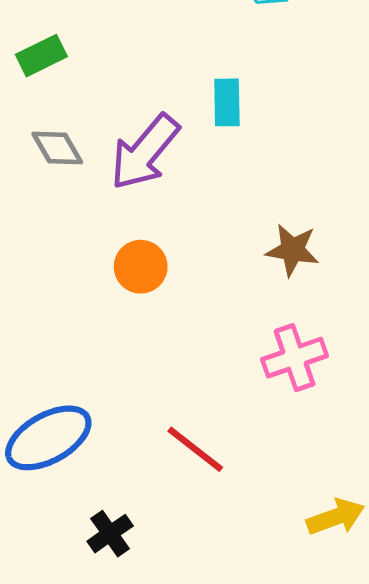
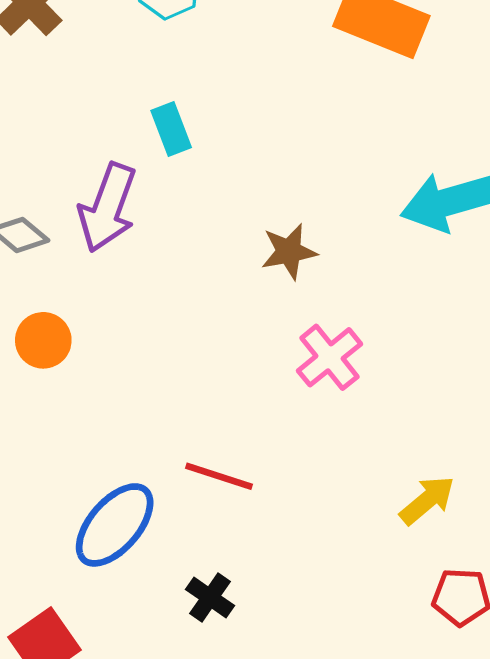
orange circle: (141, 267) -> (43, 340), moved
red line: (195, 449) -> (219, 476), moved

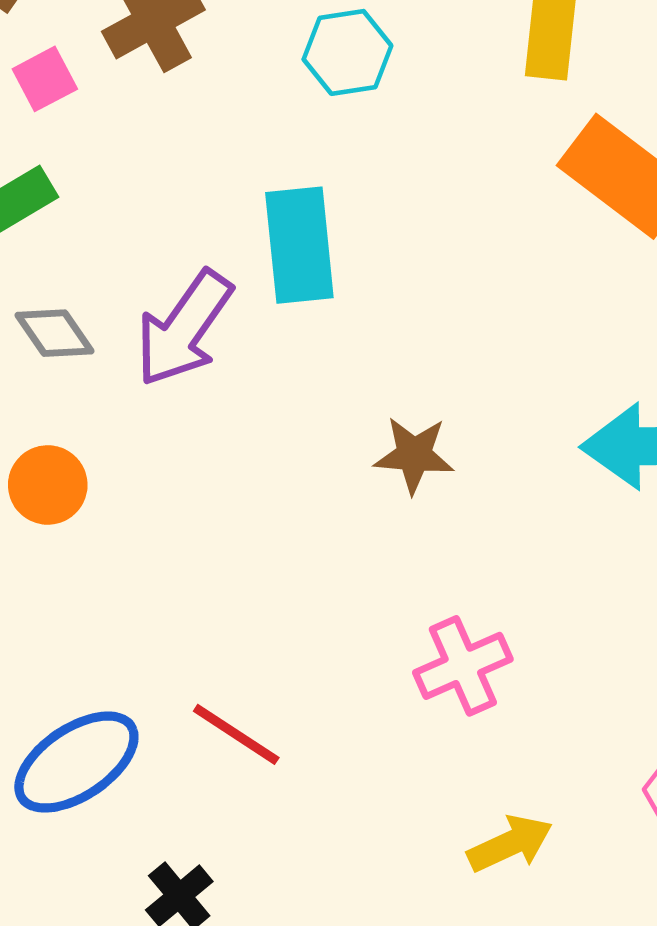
cyan rectangle: (171, 129) -> (299, 245), size x1.6
pink cross: (329, 357) -> (463, 666), moved

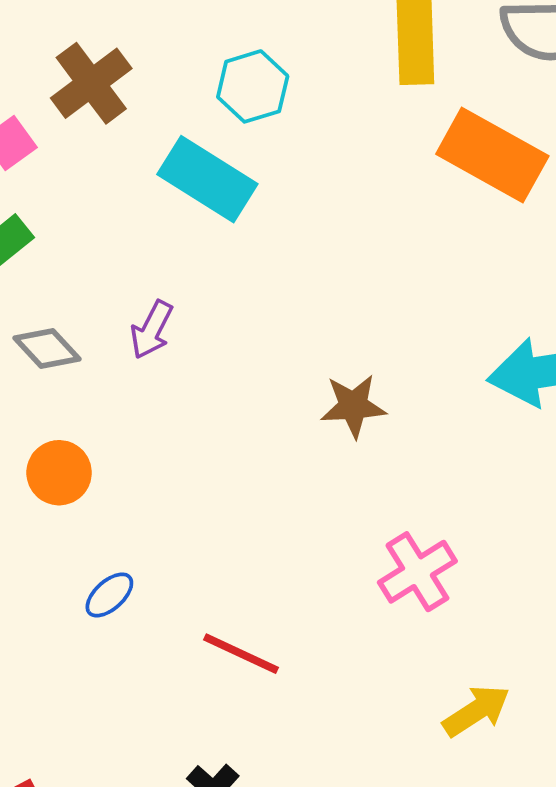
cyan rectangle: (299, 245) -> (207, 179), moved, turned -44
purple arrow: (184, 328) -> (152, 330), size x0.6
blue ellipse: (76, 762) -> (109, 595), moved, size x0.5

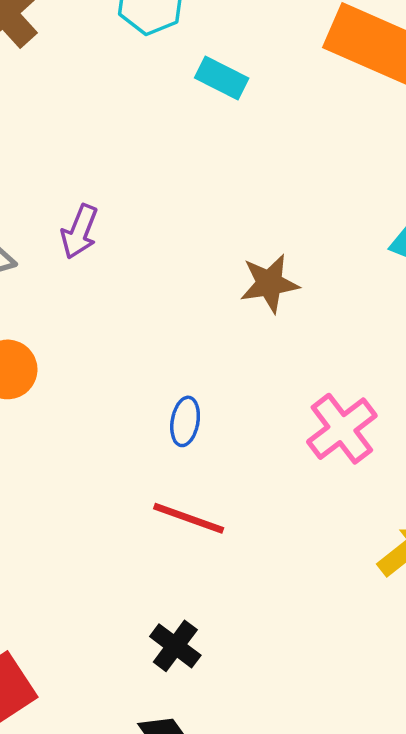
cyan rectangle: (207, 179) -> (222, 78), moved, size x0.6
blue ellipse: (109, 595) -> (185, 421), moved, turned -33

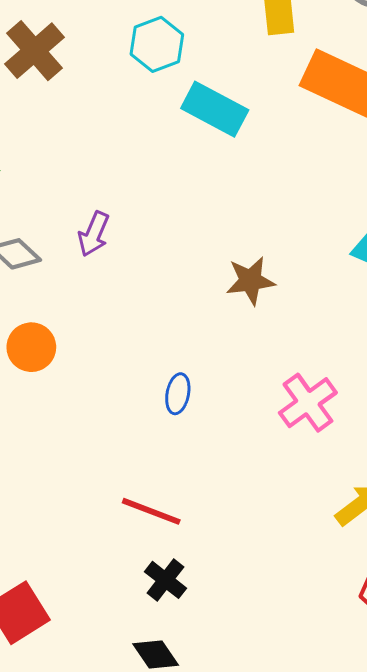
cyan rectangle: (222, 78) -> (215, 109), size x1.5
red line: (189, 518) -> (151, 511), moved

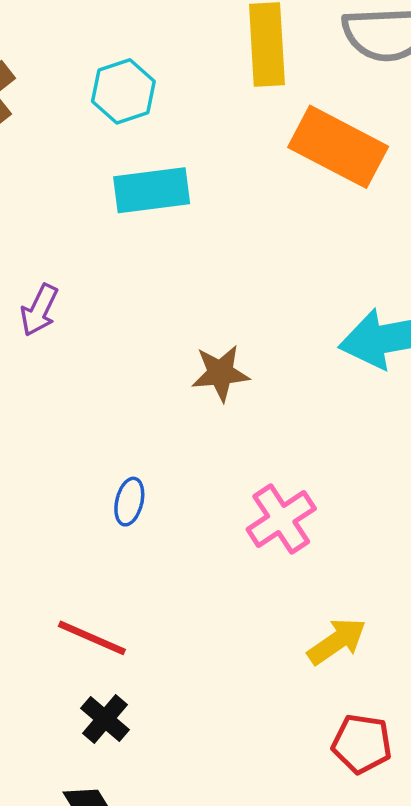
cyan rectangle: (215, 109) -> (152, 190), moved, turned -38

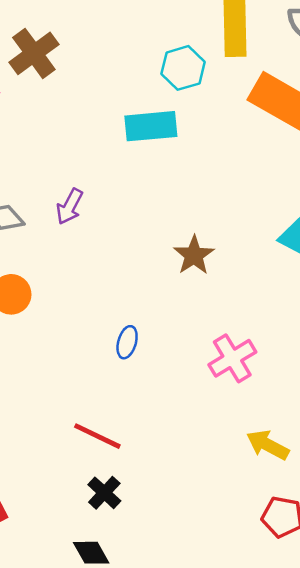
cyan hexagon: (123, 91) -> (183, 68), moved
brown star: (220, 373) -> (194, 255), turned -30
yellow arrow: (337, 641) -> (268, 445), turned -120

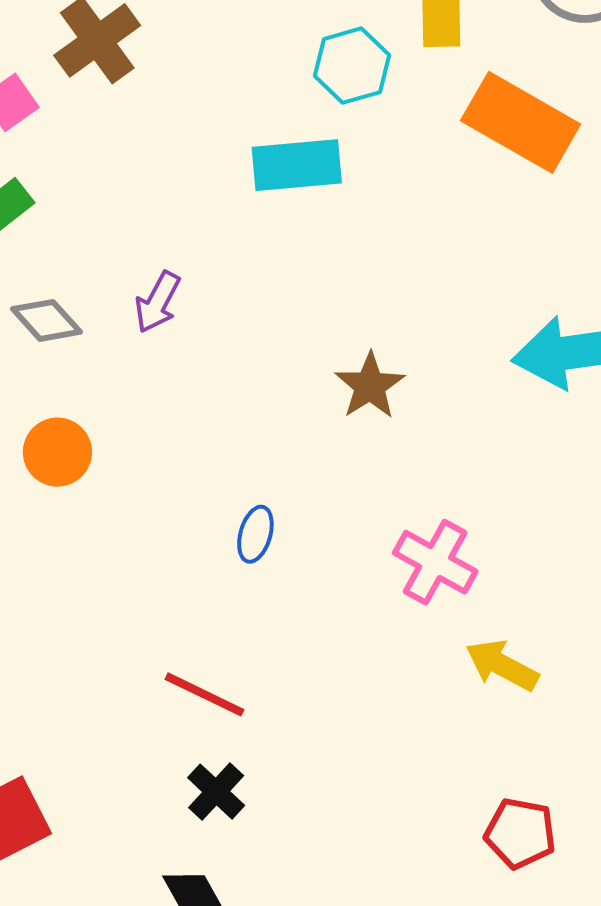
pink cross: (232, 358) -> (435, 562), turned -30
yellow arrow: (268, 445) -> (502, 665), moved

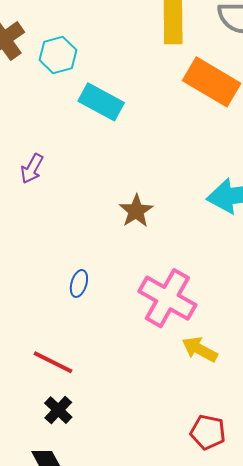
cyan hexagon: (352, 66) -> (58, 55), moved
cyan rectangle: (297, 165) -> (101, 102), turned 33
pink cross: (435, 562) -> (167, 298), size x1.4

